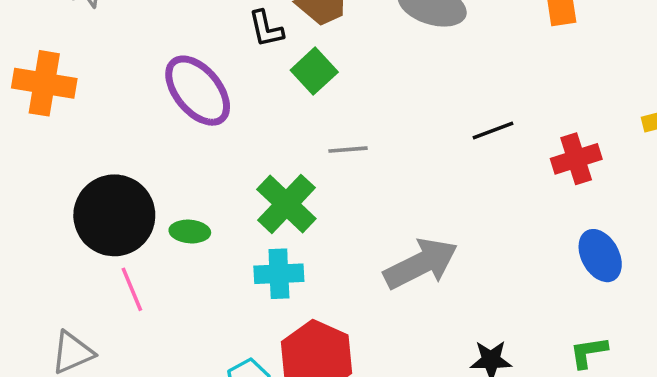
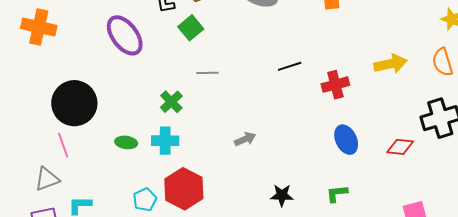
green cross: (286, 204) -> (171, 102), size x0.7
green ellipse: (190, 232) -> (126, 142), moved
gray arrow: (421, 264) -> (245, 139), size x0.5
pink line: (132, 289) -> (63, 145), moved

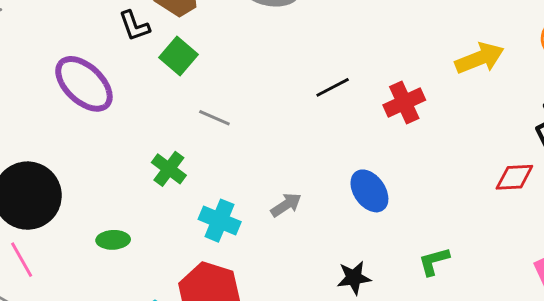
gray line: (207, 73) -> (214, 118), turned 35
blue ellipse: (346, 140) -> (369, 191), moved
cyan cross: (165, 141) -> (220, 221), moved, turned 32

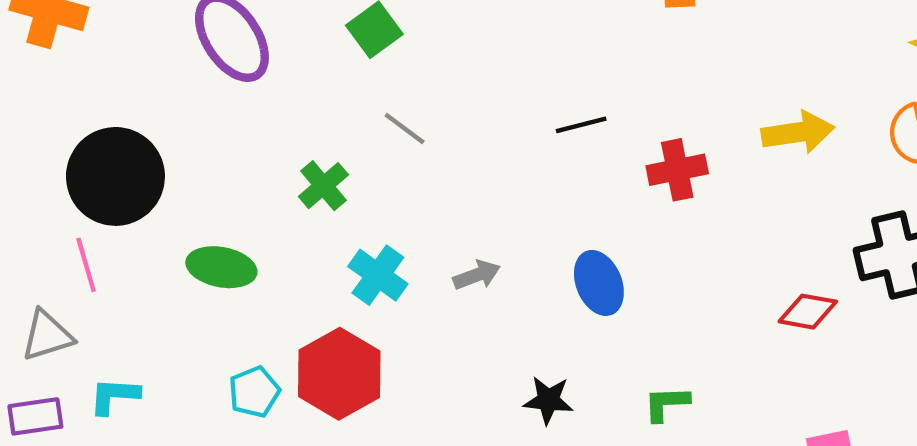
green ellipse: (113, 240) -> (221, 267), size x1.4

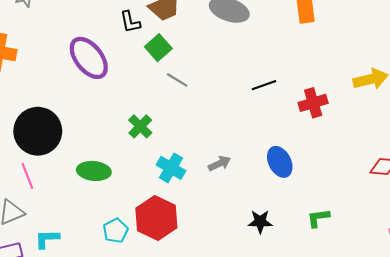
gray line: (405, 128) -> (177, 80), moved

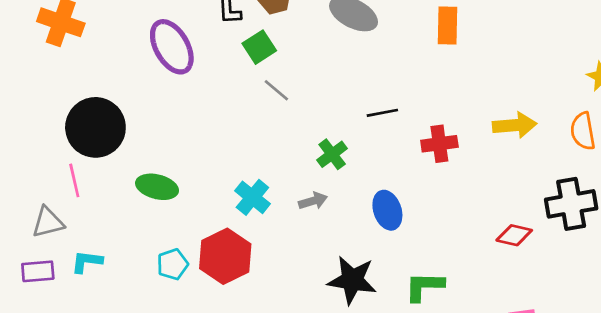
green cross: (140, 126) -> (332, 154), moved
green L-shape: (318, 218) -> (424, 286), size x1.4
black star: (260, 222) -> (352, 280), size x1.6

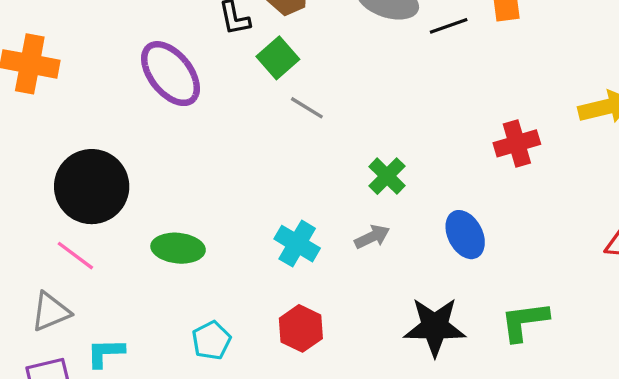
black line: (382, 113) -> (449, 26), moved
pink line: (74, 180) -> (75, 256), turned -32
red hexagon: (225, 256) -> (301, 328), moved, size x0.7

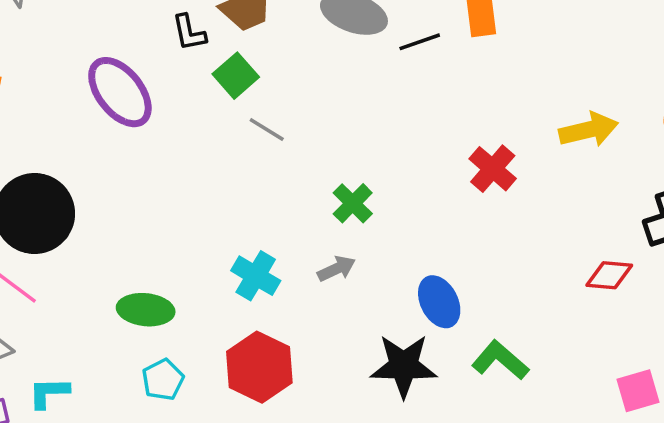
red cross: (517, 143) -> (493, 169), turned -33
blue ellipse: (465, 235) -> (439, 302), moved
green ellipse: (178, 248) -> (146, 310), moved
green L-shape: (524, 321) -> (500, 360), turned 48
red hexagon: (301, 328) -> (259, 367), size x1.4

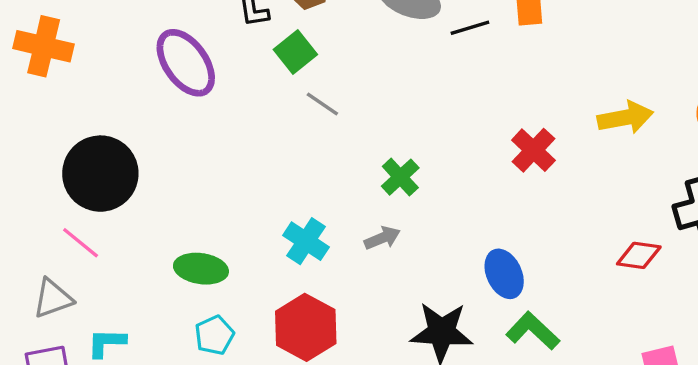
blue ellipse: (439, 302) -> (504, 274), moved

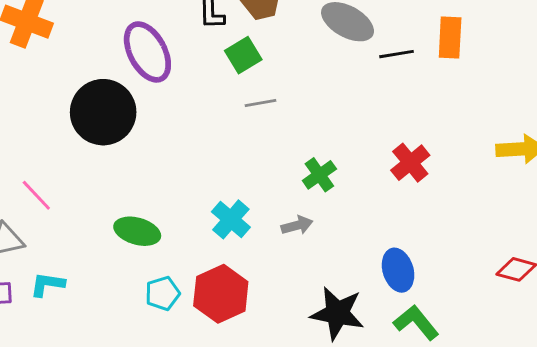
gray line: (322, 104) -> (261, 103), turned -52
red cross: (533, 150) -> (410, 163), moved
black circle: (100, 174) -> (103, 112), moved
cyan pentagon: (214, 335) -> (163, 293), moved

